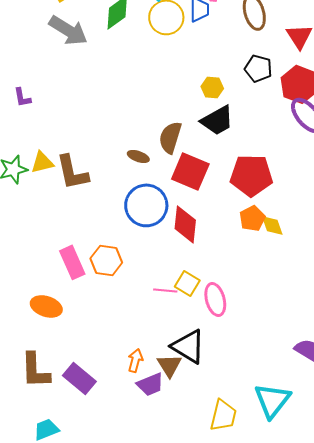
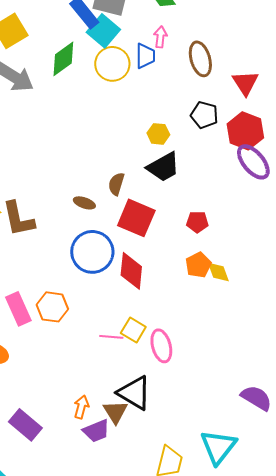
brown semicircle: (170, 137) -> (116, 184), size x0.7
red pentagon: (251, 175) -> (197, 222), size x0.5

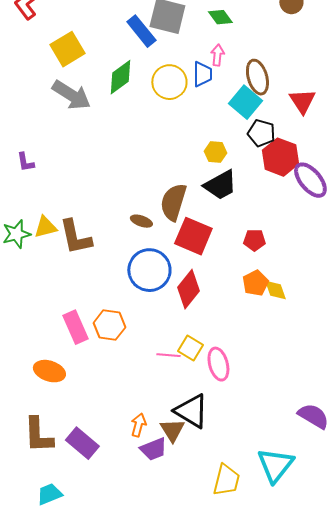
cyan square: (103, 31) -> (245, 102), moved
red hexagon: (245, 131) -> (280, 157), moved
brown semicircle: (116, 184) -> (173, 202), size x1.6
red diamond: (131, 271) -> (188, 289), turned 33

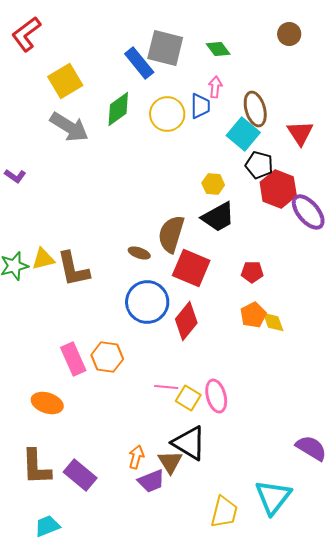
purple L-shape: (25, 162) -> (15, 176), moved, turned -45
yellow square: (190, 348) -> (188, 398), moved

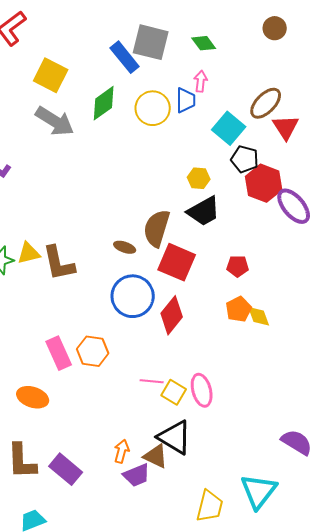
yellow square: (65, 81) -> (51, 75), turned -32
brown ellipse: (255, 109) -> (266, 103), moved, turned 60
brown triangle: (170, 462) -> (156, 456), turned -32

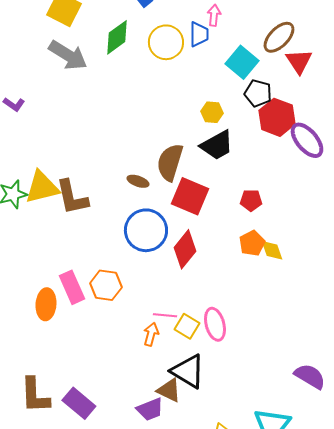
yellow triangle: (29, 253) -> (42, 187), size x1.5
orange ellipse: (33, 397) -> (46, 304), moved, turned 76
orange arrow: (122, 451) -> (151, 334), moved

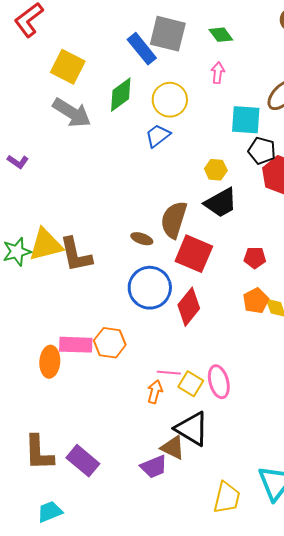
blue trapezoid: (199, 34) -> (158, 136), moved, turned -128
cyan square: (242, 62) -> (246, 120), turned -36
pink rectangle: (72, 287) -> (76, 345), turned -64

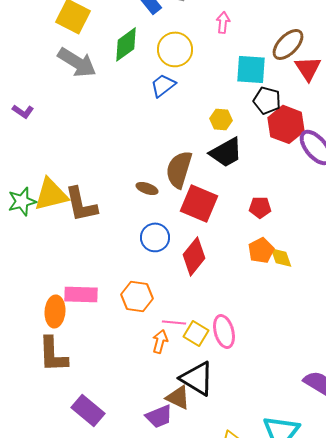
blue circle: (150, 288) -> (155, 237), size x0.7
orange hexagon: (110, 343) -> (137, 296), moved
brown L-shape: (39, 453) -> (53, 354), moved

